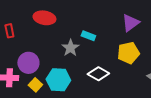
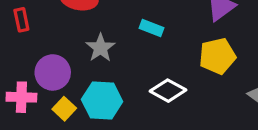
gray star: (70, 48) -> (100, 48), moved

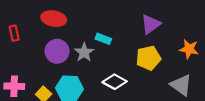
gray star: (100, 48) -> (84, 52), moved
purple circle: (53, 72) -> (57, 51), moved

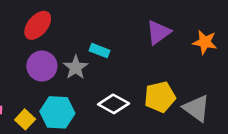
red ellipse: (54, 19) -> (38, 25), turned -60
orange star: (189, 49) -> (205, 42), moved
yellow pentagon: (148, 58) -> (160, 97), moved

